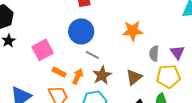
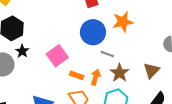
orange star: (133, 31) -> (123, 22), moved

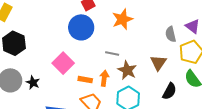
blue circle: (93, 32) -> (81, 27), moved
black star: (22, 51) -> (33, 83), moved

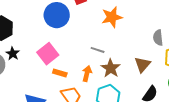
blue circle: (81, 27) -> (57, 15), moved
orange rectangle: (85, 80) -> (60, 73), moved
black star: (33, 83) -> (13, 54), moved

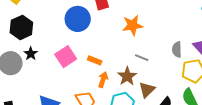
gray line: (98, 50) -> (142, 58), moved
brown triangle: (142, 65) -> (147, 90), moved
orange rectangle: (60, 73) -> (95, 60), moved

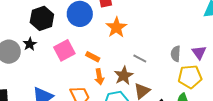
orange star: (133, 25) -> (116, 27), moved, turned -30
black hexagon: (21, 27) -> (42, 18), moved
orange arrow: (103, 80) -> (99, 77), turned 147

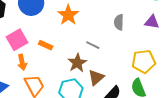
purple triangle: (199, 52) -> (152, 22), moved, turned -42
gray semicircle: (176, 54) -> (119, 22), moved
orange arrow: (99, 77) -> (22, 62), moved

